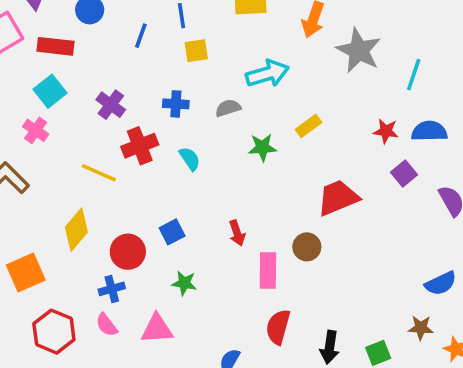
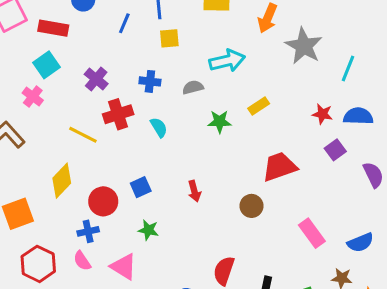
pink rectangle: (268, 270) -> (312, 233), moved, turned -40
pink triangle: (157, 329) -> (124, 267), turned 32

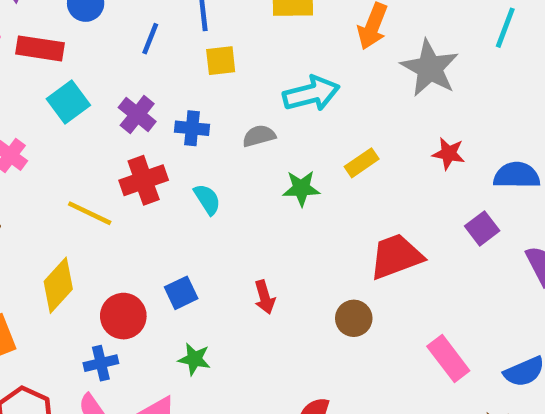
cyan square: (46, 65) -> (68, 102), moved
cyan line: (348, 69) -> (505, 28), moved
purple cross: (96, 79) -> (137, 115), moved
red star: (322, 114) -> (449, 154), moved

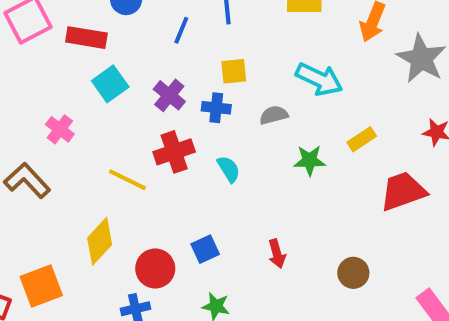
yellow square: (221, 61) -> (234, 71), moved
cyan arrow: (311, 94) -> (319, 79), turned 39
red trapezoid: (396, 256) -> (403, 191), moved

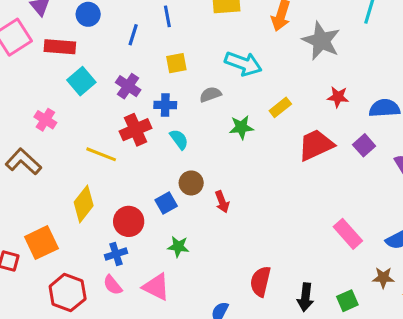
blue cross: (216, 108) -> (165, 105), moved
brown circle: (353, 273) -> (191, 183), moved

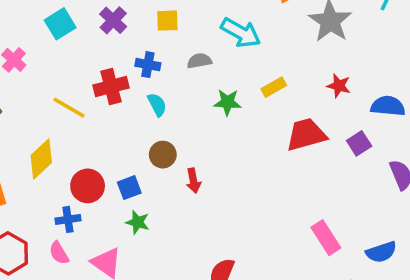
purple cross: (128, 86) -> (113, 20), moved
blue square: (166, 203) -> (129, 188), moved

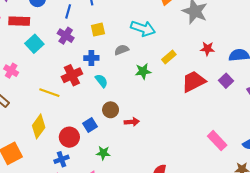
red arrow: (193, 181) -> (132, 122), turned -72
blue square: (129, 188) -> (90, 125), moved

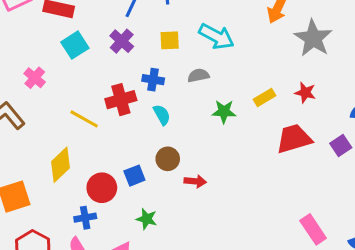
cyan arrow: (143, 28) -> (216, 36), moved
red star: (207, 49) -> (305, 93), moved

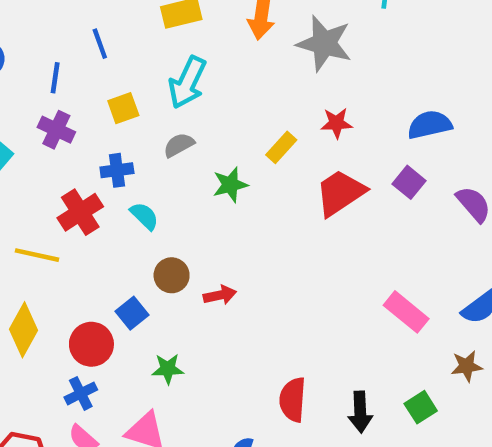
cyan arrow: (216, 36) -> (187, 82), turned 104

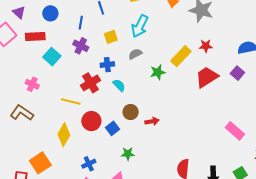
yellow rectangle: (281, 147) -> (181, 56), size x1.5
red circle: (91, 344) -> (91, 121), moved

